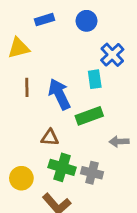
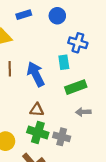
blue cross: (112, 55) -> (78, 43), turned -30
green rectangle: (89, 116) -> (76, 87), moved
brown triangle: (50, 138) -> (37, 110), moved

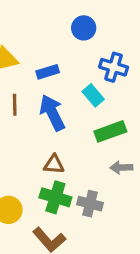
blue rectangle: (24, 15) -> (48, 72), moved
cyan rectangle: (64, 62) -> (93, 95), turned -32

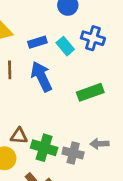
cyan rectangle: (93, 95) -> (65, 46), moved
brown triangle: (54, 164) -> (19, 136), moved
gray arrow: (121, 168) -> (99, 144), moved

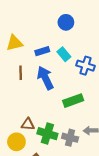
blue cross: (93, 38) -> (85, 66), moved
green rectangle: (90, 92) -> (73, 101), moved

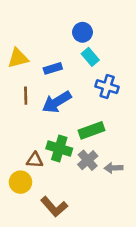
cyan rectangle: (64, 54) -> (90, 57), moved
blue arrow: (45, 78) -> (57, 102), turned -95
green cross: (47, 134) -> (59, 149), moved
gray cross: (70, 138) -> (88, 160), moved, turned 35

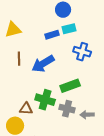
cyan rectangle: (90, 57) -> (69, 29), turned -64
blue rectangle: (53, 68) -> (52, 35), moved
gray cross: (88, 160) -> (67, 109), turned -35

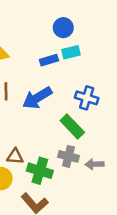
blue cross: (82, 52) -> (87, 98), moved
green rectangle: (70, 86) -> (72, 126), turned 66
green cross: (45, 100) -> (40, 171), moved

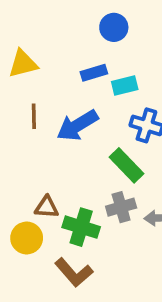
cyan rectangle: (71, 52) -> (125, 85), moved
gray cross: (68, 156) -> (121, 207), turned -30

